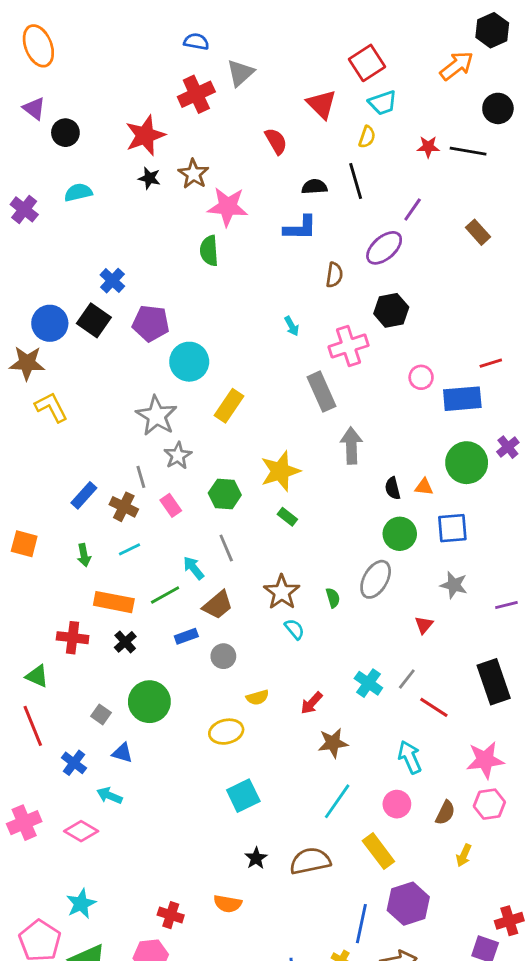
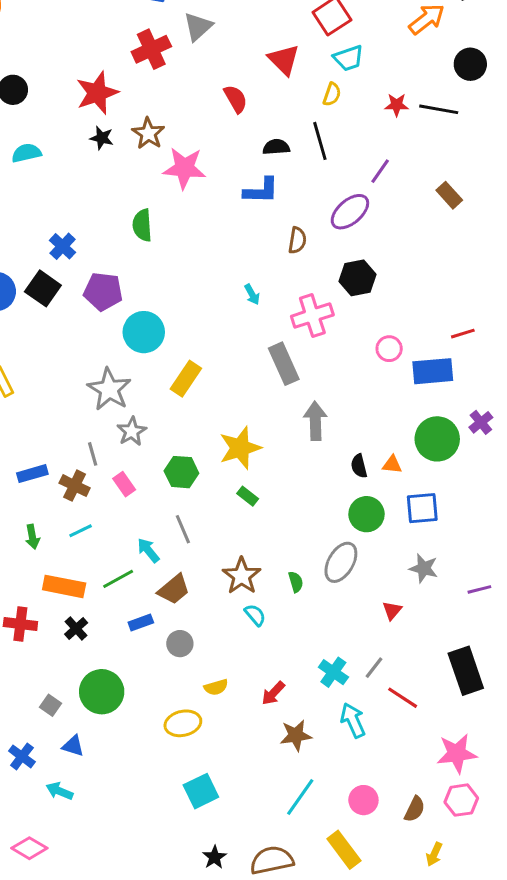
green semicircle: (209, 251) -> (142, 225), moved
blue rectangle: (84, 495) -> (32, 474), turned 32
cyan arrow: (410, 757) -> (353, 720), moved
pink diamond: (81, 831) -> (29, 848), moved

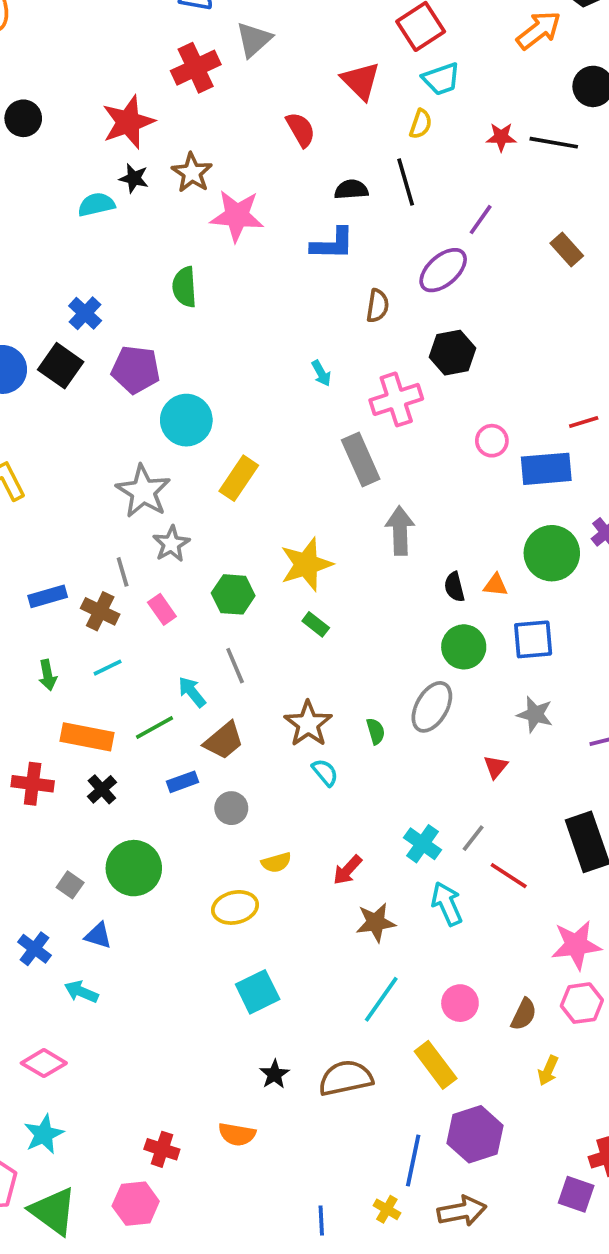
cyan semicircle: (26, 153) -> (96, 205), moved

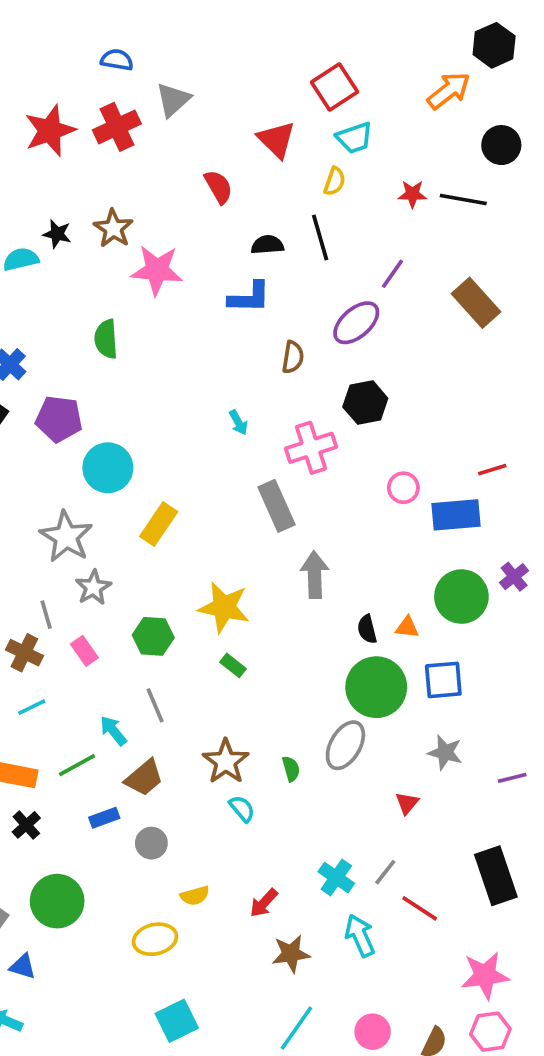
red star: (128, 122) -> (50, 131), moved
brown rectangle: (567, 250) -> (476, 303), size x1.5
yellow star: (306, 564) -> (224, 607), turned 30
green circle: (464, 647) -> (376, 687), size x1.4

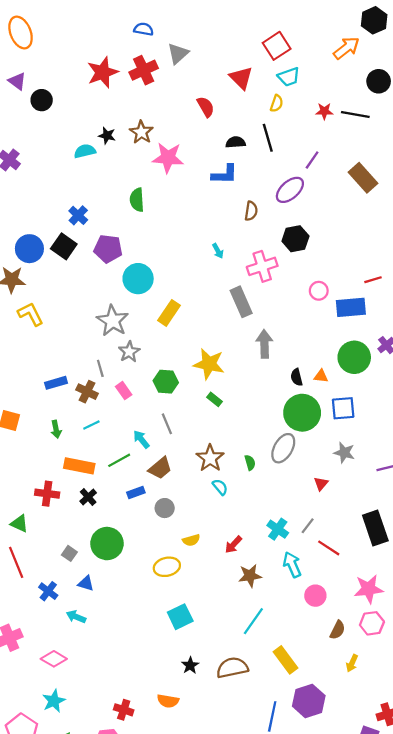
pink circle: (373, 1032) -> (315, 596), moved

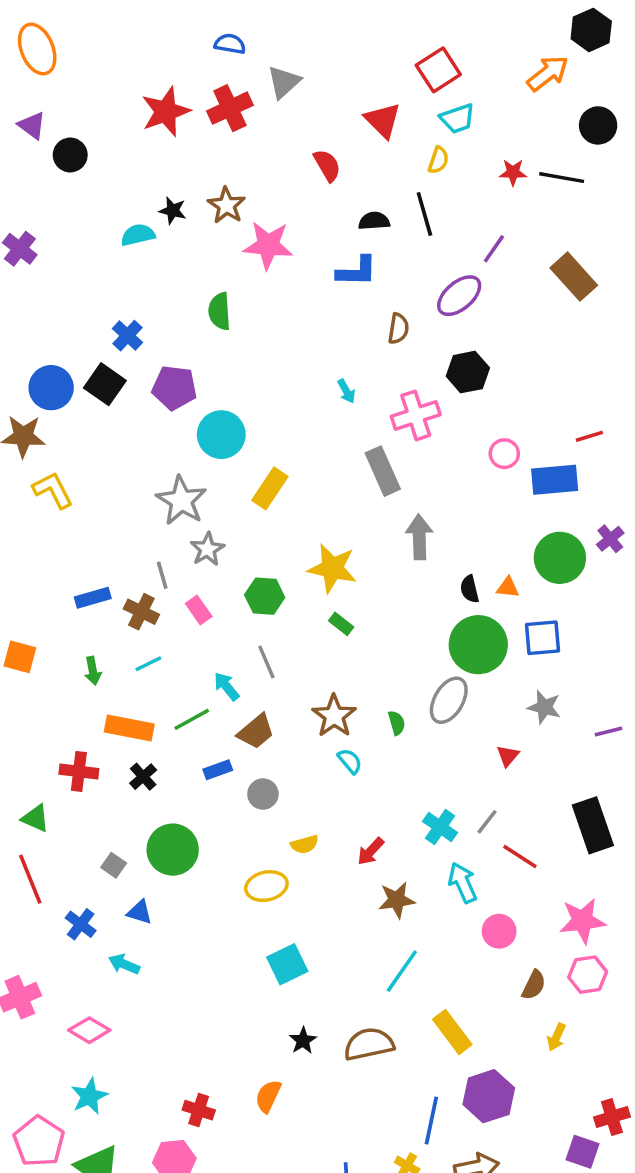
orange semicircle: (168, 701) -> (268, 1096), turned 105

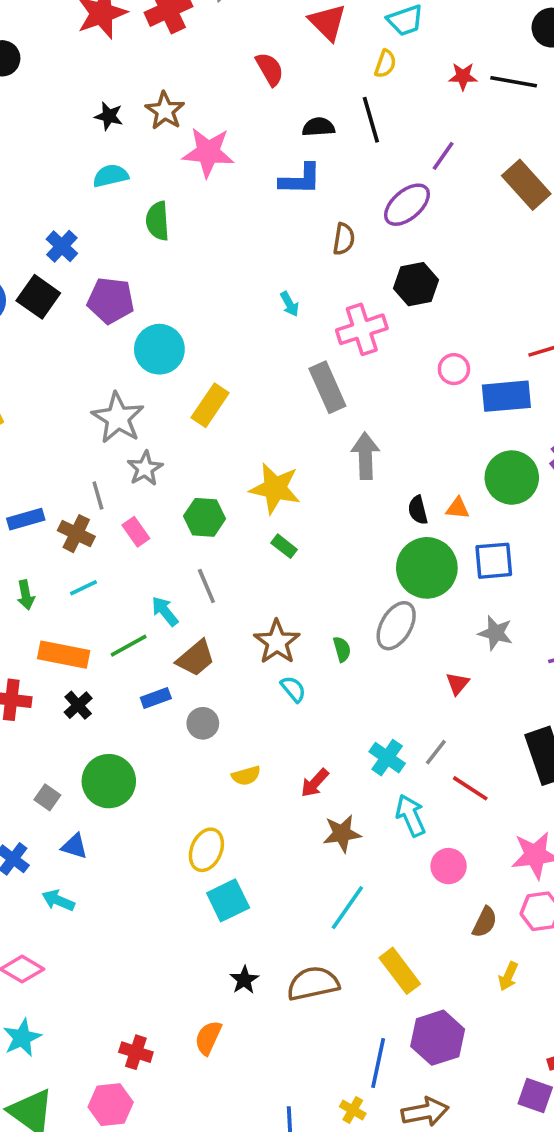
cyan semicircle: (138, 235) -> (111, 176), moved
yellow ellipse: (266, 886) -> (206, 850), moved, turned -54

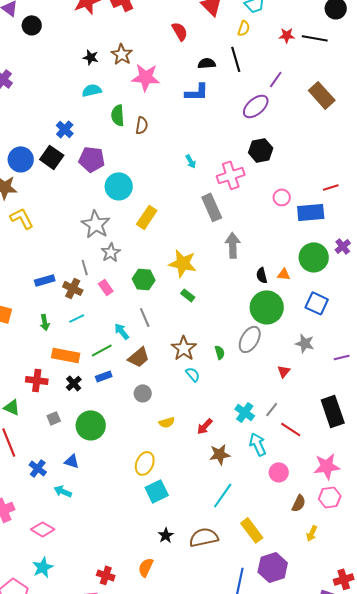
brown semicircle: (344, 239) -> (142, 125), moved
blue square: (494, 561) -> (317, 303), moved, turned 30
blue rectangle: (156, 698) -> (104, 376), moved
gray square: (47, 797) -> (54, 418), moved, turned 32

